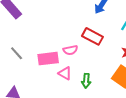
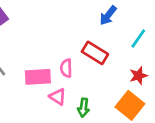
pink semicircle: (70, 50) -> (66, 68), turned 96

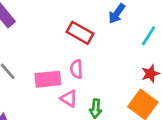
red rectangle: (95, 53) -> (80, 33), moved

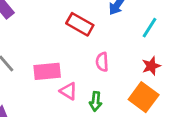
pink semicircle: (76, 69) -> (102, 62), moved

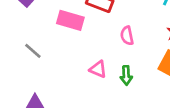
pink rectangle: (47, 71) -> (70, 20), moved, turned 30

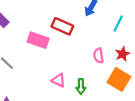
pink semicircle: (127, 36) -> (98, 56), moved

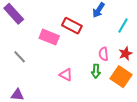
green arrow: (81, 86) -> (96, 71), moved

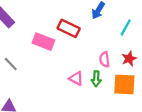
pink triangle: (66, 75) -> (76, 78), moved
orange square: (121, 77) -> (124, 84), turned -30

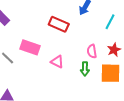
pink rectangle: (43, 42) -> (30, 47), moved
pink triangle: (76, 78) -> (57, 62), moved

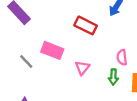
pink triangle: (57, 62) -> (82, 68), turned 40

